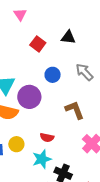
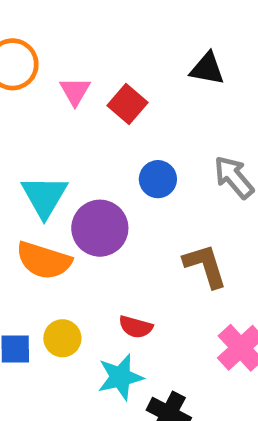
pink triangle: (20, 14) -> (75, 91), moved
black triangle: (68, 37) -> (207, 69), moved

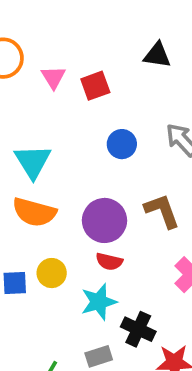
red square: (127, 104) -> (95, 86), turned 32
purple circle: (100, 228) -> (104, 220), moved

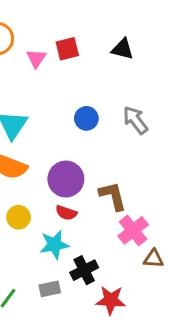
red square: (95, 86) -> (67, 49), moved
brown L-shape: (162, 211) -> (113, 196), moved
black cross: (138, 329) -> (84, 270), turned 32

